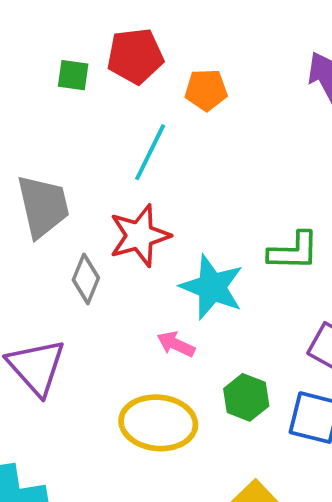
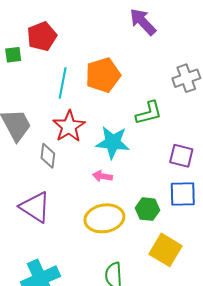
orange pentagon: (206, 90) -> (103, 75), moved, size x1.6
green hexagon: (246, 397) -> (148, 209), moved

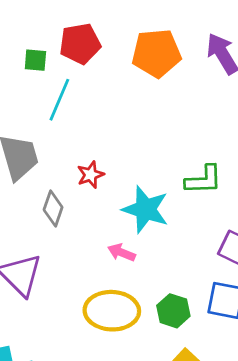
orange pentagon: (103, 75) -> (156, 53), moved
cyan line: (63, 83) -> (59, 100), moved
red star: (69, 126) -> (90, 175), size x0.6

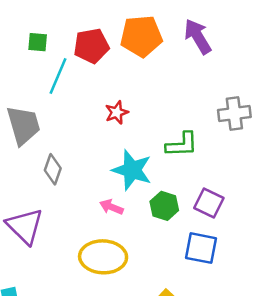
red pentagon: (80, 44) -> (91, 46), moved
red star: (90, 175) -> (117, 112), moved
green hexagon: (173, 311) -> (164, 206), moved

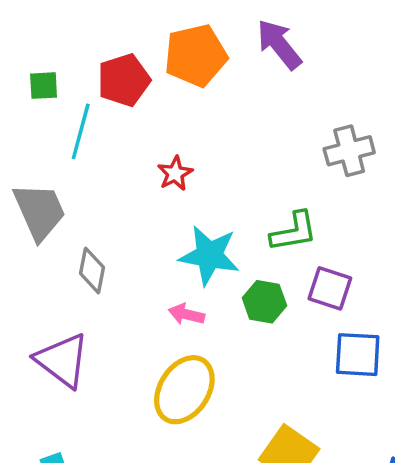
green L-shape: (182, 145) -> (294, 232), moved
blue square: (201, 248) -> (358, 355), moved
yellow ellipse: (103, 257) -> (184, 390), turned -51

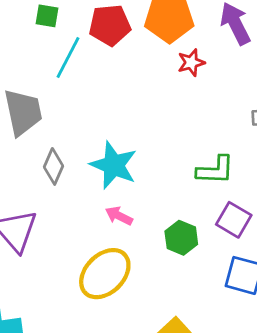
red star: (175, 173) -> (191, 63), moved
cyan star: (209, 255) -> (114, 165), moved
green hexagon: (264, 302) -> (181, 238), moved

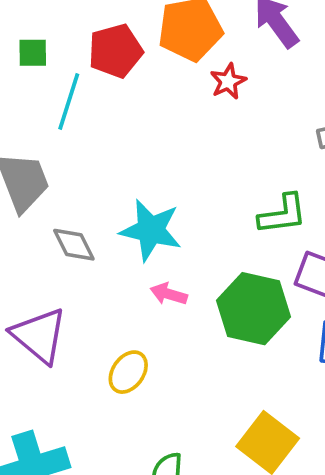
gray diamond: (54, 166) -> (74, 245), turned -40
green hexagon: (181, 238) -> (254, 309), size x1.6
yellow ellipse: (105, 274) -> (128, 372), moved, size x0.6

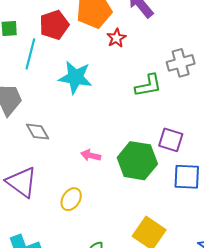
green L-shape: (283, 214) -> (148, 86), moved
cyan star: (151, 230) -> (75, 77), moved

